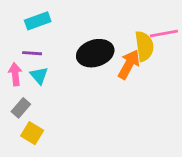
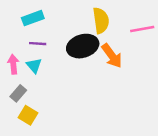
yellow semicircle: (144, 46) -> (101, 21), moved
purple line: (32, 53) -> (38, 44), moved
orange arrow: (129, 64) -> (112, 56), turned 115

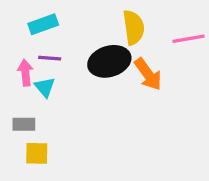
pink arrow: (13, 64) -> (25, 73), moved
gray rectangle: (18, 93) -> (24, 124), turned 49
yellow square: (28, 115) -> (37, 153), turned -30

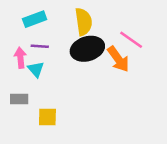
yellow semicircle: (134, 27) -> (84, 22), moved
pink line: (188, 39) -> (131, 40), moved, turned 45
yellow square: (37, 153) -> (47, 117), moved

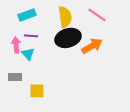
pink line: (131, 40) -> (97, 15), moved
orange arrow: (118, 59) -> (92, 46), turned -85

